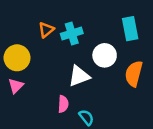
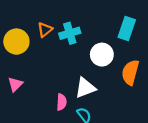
cyan rectangle: (130, 29) -> (127, 28), turned 30
yellow circle: (17, 58) -> (16, 42), moved
white triangle: (79, 76) -> (85, 88), moved

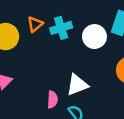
white circle: (102, 55) -> (94, 37), moved

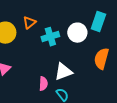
cyan cross: (61, 28) -> (50, 37), moved

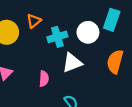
white triangle: (63, 72) -> (72, 63), moved
pink semicircle: (43, 84) -> (44, 79), moved

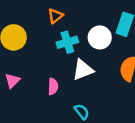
orange triangle: (34, 21) -> (55, 16), moved

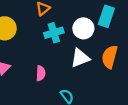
white triangle: (83, 70) -> (80, 58), moved

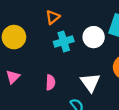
white triangle: (80, 58) -> (90, 82), moved, turned -45

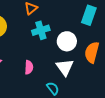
white circle: (94, 37) -> (67, 41), moved

